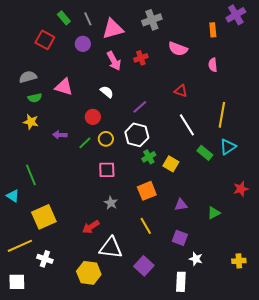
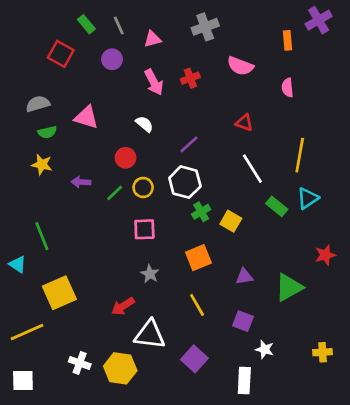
pink triangle: (113, 29) -> (153, 39), size x0.6
green triangle: (214, 213) -> (289, 287), size x1.6
white cross: (45, 259) -> (80, 363), moved

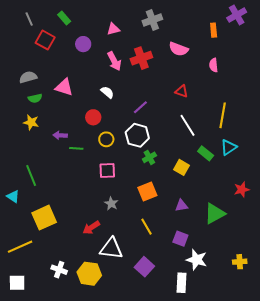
gray line: (119, 26) -> (29, 19), moved
red cross: (190, 78) -> (141, 58), size x1.5
green line: (115, 193) -> (76, 148), moved, turned 48
yellow square: (231, 221) -> (181, 167), moved
white star: (265, 349) -> (197, 260), size x1.5

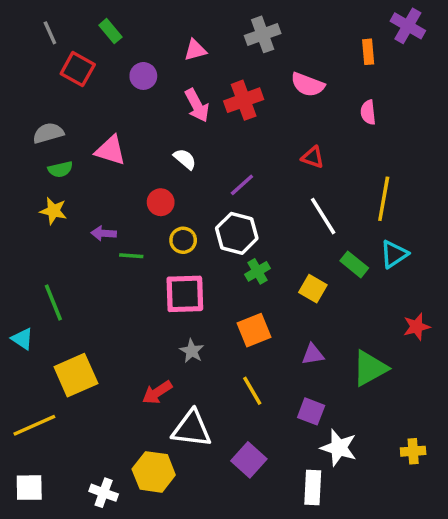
purple cross: (237, 15) -> (408, 26), turned -30
pink square: (107, 170) -> (185, 294), size x1.4
white cross: (59, 270) -> (104, 493), moved

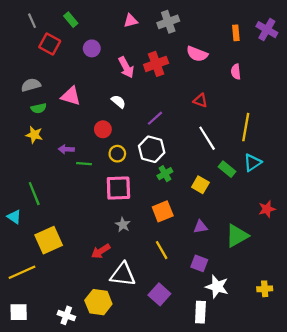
purple cross: (408, 26) -> (267, 30), moved
pink triangle: (195, 50) -> (131, 21), moved

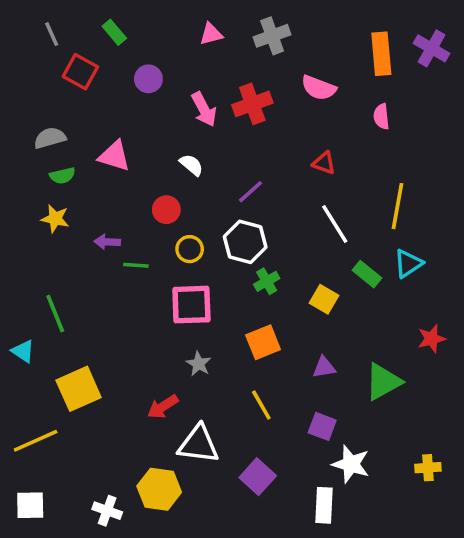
orange rectangle: (236, 33) -> (381, 54), size x1.6

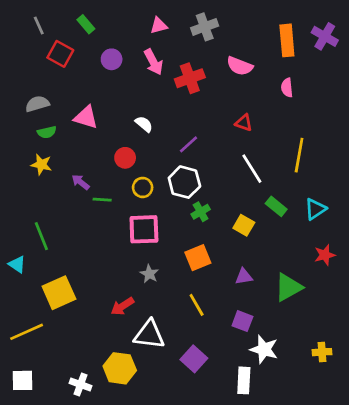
pink arrow: (204, 109) -> (153, 62), moved
purple arrow: (107, 242) -> (81, 182), turned 36
cyan triangle: (408, 263) -> (315, 209), moved

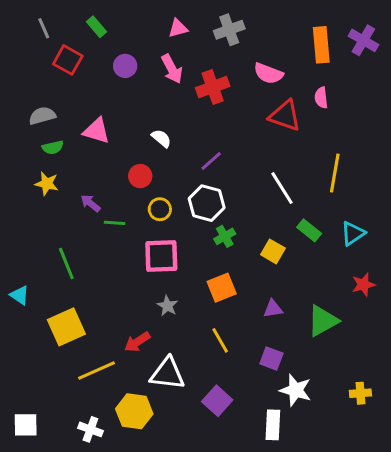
red triangle: (244, 123) -> (285, 116), moved, size x1.6
green line: (41, 236) -> (66, 264), moved
yellow line: (27, 332) -> (96, 371), moved

